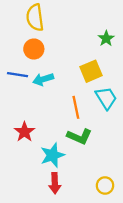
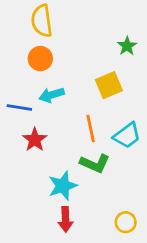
blue line: (17, 75) -> (19, 108), moved
cyan trapezoid: (106, 98) -> (127, 135), moved, turned 85
red star: (24, 132) -> (35, 140), moved

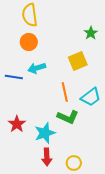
red star: (35, 140) -> (17, 124), moved
yellow circle: (126, 222) -> (74, 163), moved

